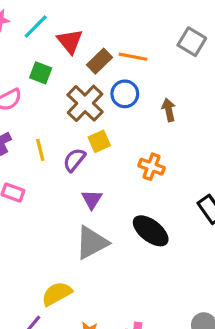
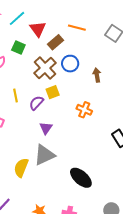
orange line: (133, 57) -> (77, 28), moved
black ellipse: (151, 231) -> (81, 178), moved
yellow semicircle: (57, 294) -> (21, 168), moved, turned -42

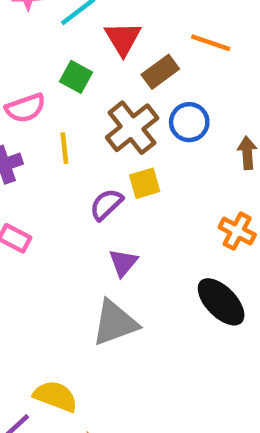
yellow line: (16, 95) -> (64, 148), moved
orange cross: (84, 110) -> (237, 231), moved
yellow semicircle: (21, 168) -> (55, 396), moved, turned 84
black ellipse: (81, 178) -> (221, 302), moved

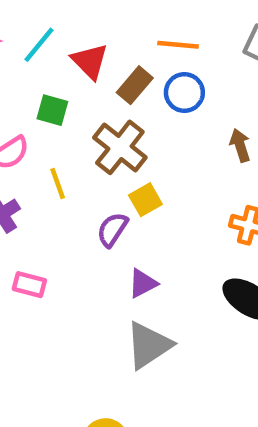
blue circle: (189, 122) -> (184, 93), moved
purple triangle: (123, 263) -> (143, 283), turned 36

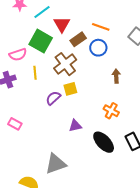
green square: (52, 110) -> (41, 41), size x1.6
purple triangle: (143, 283) -> (75, 126), moved
pink rectangle: (29, 285) -> (15, 124), moved
gray triangle: (149, 345) -> (56, 164), moved

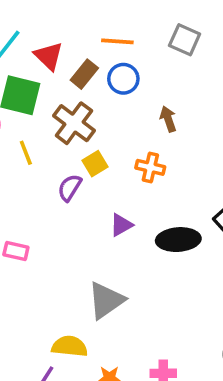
orange cross: (111, 111) -> (150, 167), moved
black ellipse: (104, 142) -> (178, 240), turned -35

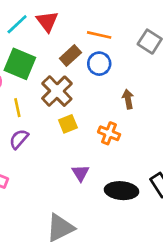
red triangle: (49, 56) -> (47, 21), moved
purple semicircle: (70, 188) -> (19, 139), moved
purple triangle: (121, 225) -> (80, 173), turned -42

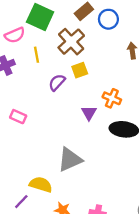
orange cross: (109, 133) -> (112, 98), moved
purple semicircle: (19, 139) -> (57, 82), moved

